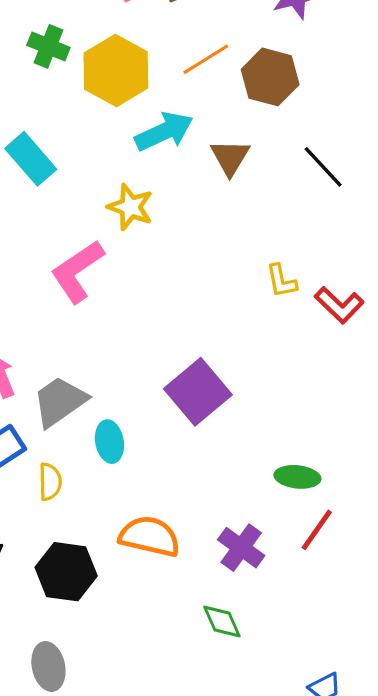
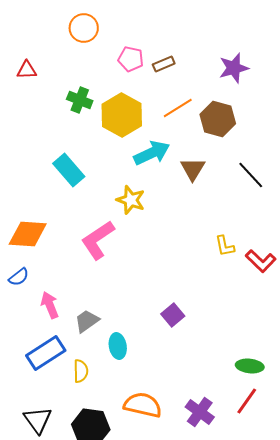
purple square: (198, 392) -> (173, 315), size x0.6
gray trapezoid: (60, 401) -> (87, 321), size x0.7
green ellipse: (297, 477) -> (250, 366), moved

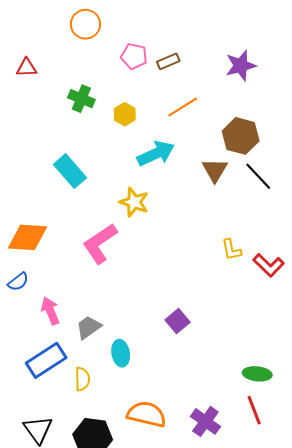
yellow hexagon: (122, 115) -> (125, 114), size x0.5
brown hexagon: (218, 119) -> (241, 136), moved
brown triangle: (193, 169) -> (215, 170), moved
red line: (247, 401) -> (254, 410), turned -56

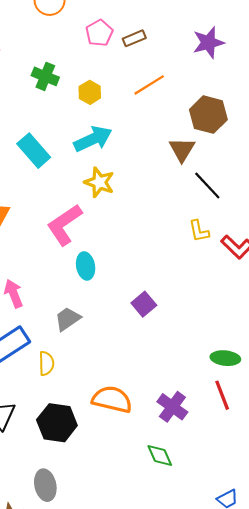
pink pentagon: (134, 56) -> (99, 33), turned 30
cyan arrow: (156, 154) -> (93, 139), moved
black line: (258, 176) -> (207, 186), moved
gray trapezoid: (89, 327) -> (68, 319), moved
cyan ellipse: (121, 353) -> (86, 266), moved

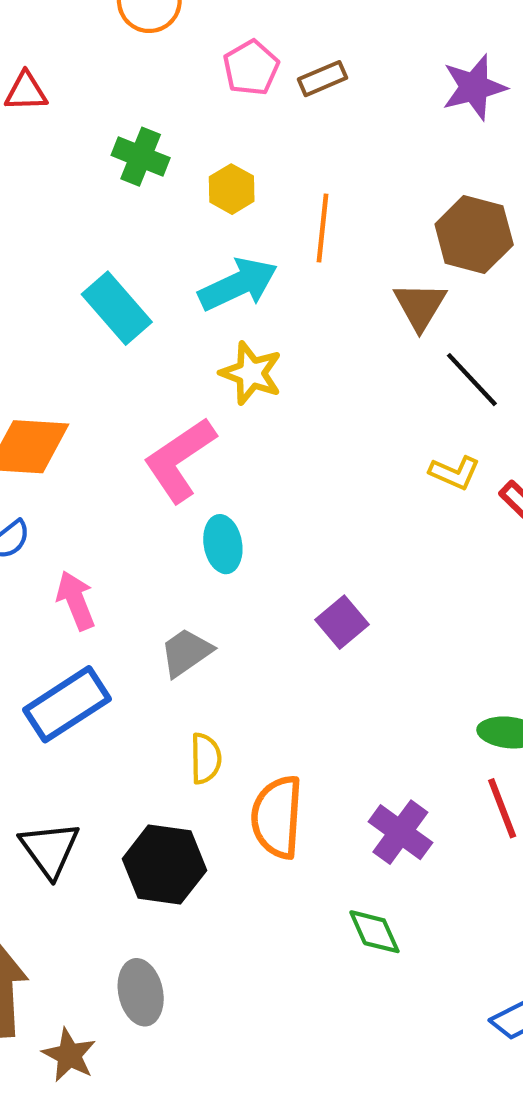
orange line: (149, 85) -> (322, 228), moved, turned -52
yellow L-shape: (199, 231) -> (455, 473), turned -55
yellow semicircle: (46, 363) -> (206, 758), moved
orange semicircle: (112, 399) -> (277, 817), turned -99

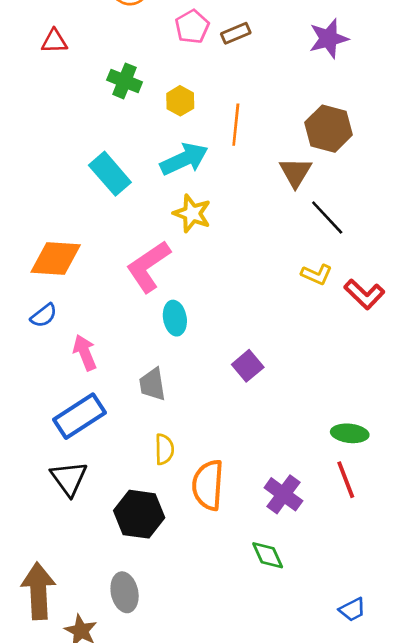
gray trapezoid: (186, 652) -> (152, 384), turned -64
black triangle: (50, 849) -> (69, 478), moved

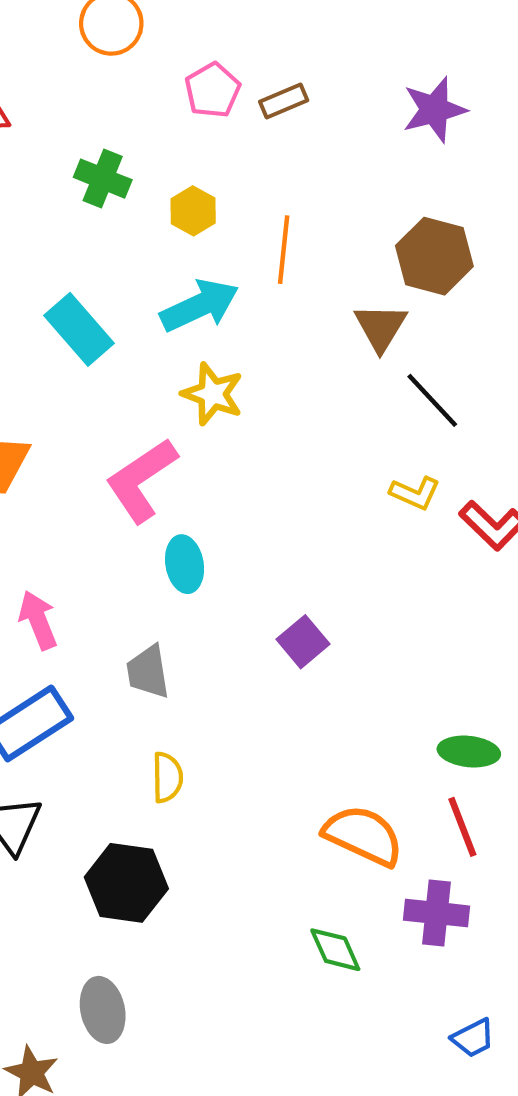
orange semicircle: (208, 485) -> (363, 836), moved, turned 111
purple cross: (283, 494) -> (437, 913), moved, turned -30

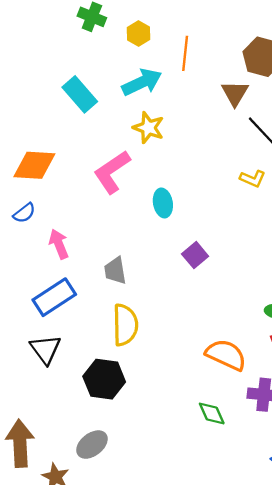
cyan ellipse: (185, 564) -> (163, 203), moved
yellow semicircle: (167, 777) -> (125, 325), size x1.6
gray ellipse: (103, 1010) -> (92, 445), turned 64

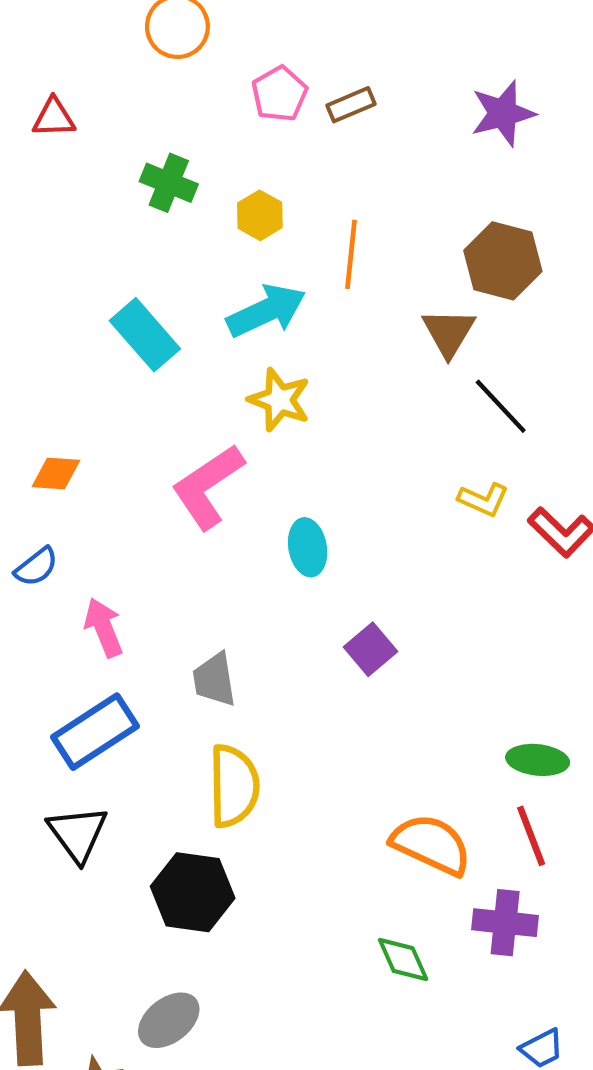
orange diamond: (34, 165) -> (56, 474), size x0.6

